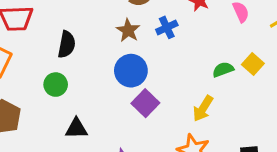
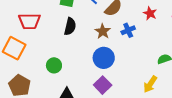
black semicircle: (67, 44) -> (70, 26), moved
purple square: (145, 103) -> (103, 85), moved

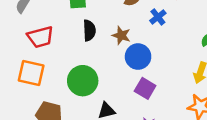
brown star: (103, 31) -> (121, 35), moved
green circle: (54, 65) -> (83, 81), size x1.6

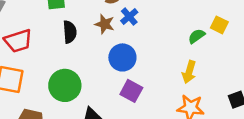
blue cross: (158, 17) -> (129, 17), moved
brown star: (121, 35) -> (105, 24), moved

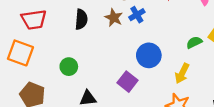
blue circle: (122, 57) -> (149, 55), moved
green circle: (65, 85) -> (69, 67), size x0.6

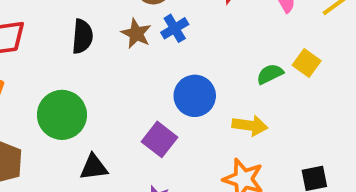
green circle: (69, 67) -> (62, 115), size x1.6
yellow arrow: (182, 73) -> (250, 126), turned -108

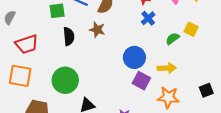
blue cross: (175, 28) -> (148, 18), moved
purple square: (159, 139) -> (141, 81), moved

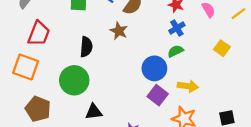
black semicircle: (69, 36) -> (86, 47), moved
green semicircle: (173, 39) -> (175, 51), moved
red trapezoid: (27, 44) -> (39, 34), turned -60

